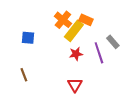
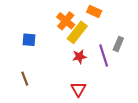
orange rectangle: (86, 20) -> (94, 11), moved
gray rectangle: (113, 42) -> (118, 44), turned 64

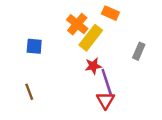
purple line: (104, 56) -> (107, 82), moved
red triangle: (78, 89) -> (105, 100), moved

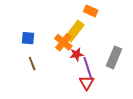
orange cross: (77, 24) -> (63, 42), moved
gray rectangle: (139, 51) -> (114, 57), moved, size x1.5
brown line: (29, 92) -> (32, 63), moved

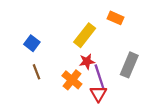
orange rectangle: (91, 11) -> (116, 18), moved
blue square: (28, 38) -> (32, 43), turned 32
orange cross: (63, 42) -> (72, 80), moved

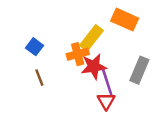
orange rectangle: (116, 18) -> (125, 20), size x1.5
red star: (87, 62) -> (94, 66), size x1.5
orange cross: (72, 80) -> (78, 54), moved, turned 36

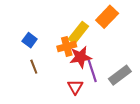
orange rectangle: (125, 20) -> (107, 17), turned -70
gray rectangle: (139, 70) -> (120, 75), moved, turned 30
red triangle: (106, 101) -> (75, 87), moved

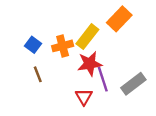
orange cross: (67, 47) -> (63, 46), moved

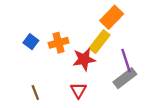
yellow rectangle: (87, 37) -> (99, 42), moved
brown line: (38, 74) -> (35, 93), moved
purple line: (103, 79) -> (126, 60), moved

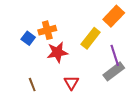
orange rectangle: (112, 17) -> (114, 16), moved
orange cross: (59, 43) -> (47, 30), moved
red star: (84, 59) -> (57, 52), moved

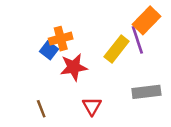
blue square: (28, 38) -> (49, 50), moved
purple line: (115, 55) -> (137, 40), moved
gray rectangle: (114, 71) -> (146, 92), turned 30

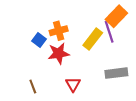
orange cross: (61, 39) -> (59, 31), moved

